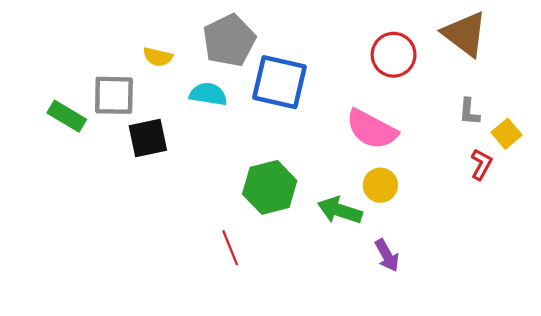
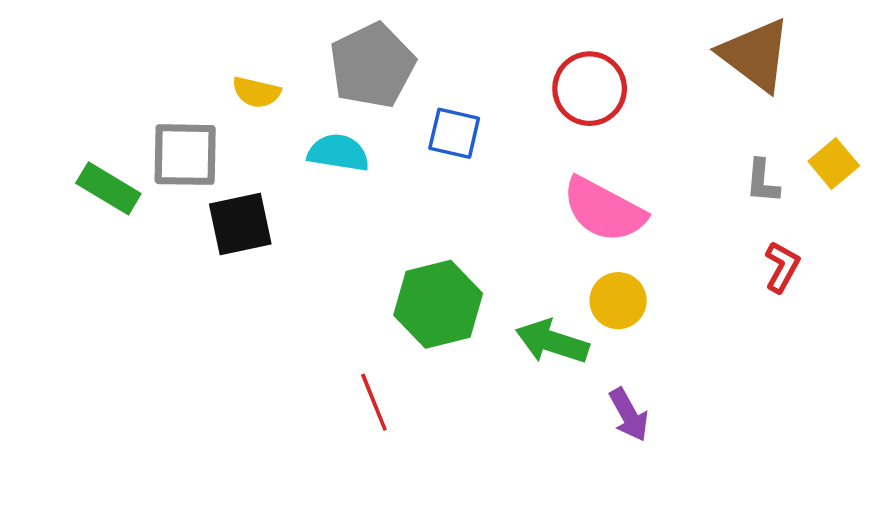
red circle: (394, 55) -> (590, 89), moved
blue square: (280, 82) -> (454, 133), size x0.6
yellow square: (506, 134) -> (834, 163), moved

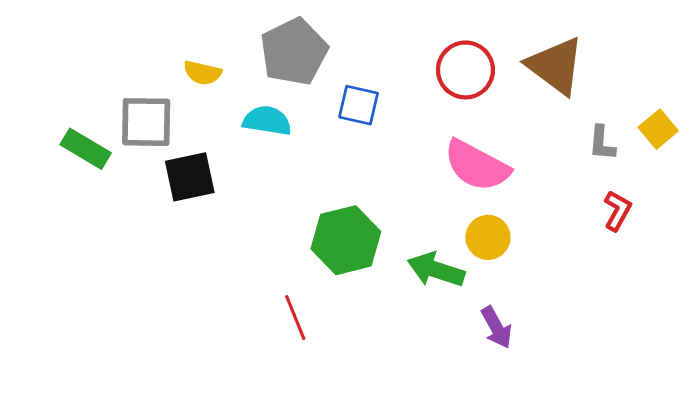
brown triangle: (755, 55) -> (556, 66), moved

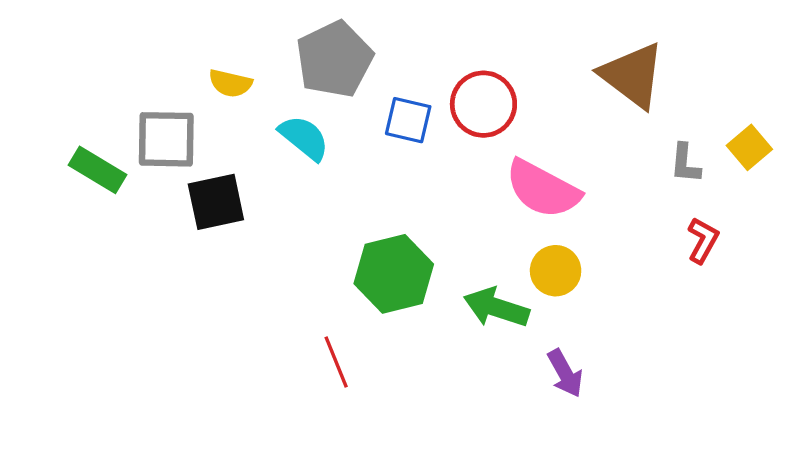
red circle: (465, 70) -> (483, 104), moved
cyan semicircle: (267, 121) -> (304, 138), turned 30

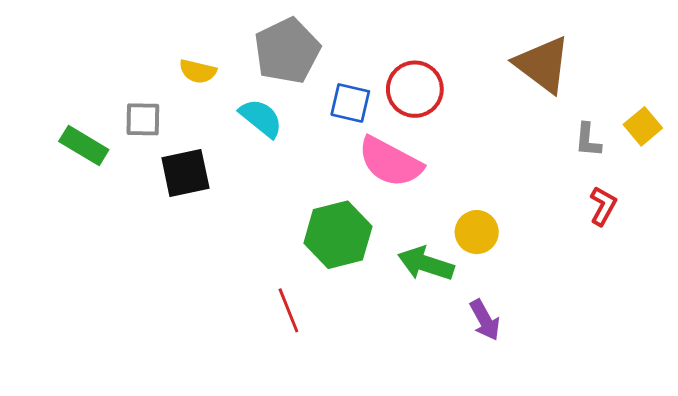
gray square: (166, 139) -> (143, 119), size x0.7
pink semicircle: (543, 189) -> (390, 162), moved

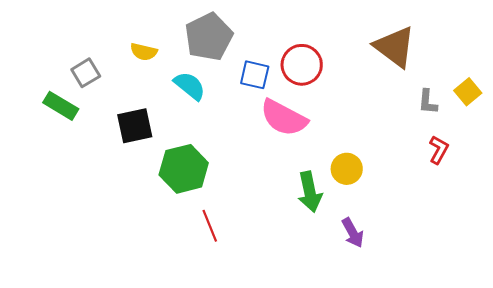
gray square: (143, 119) -> (86, 73), moved, turned -32
green hexagon: (338, 235) -> (184, 169), moved
green arrow: (426, 264) -> (310, 192), turned -120

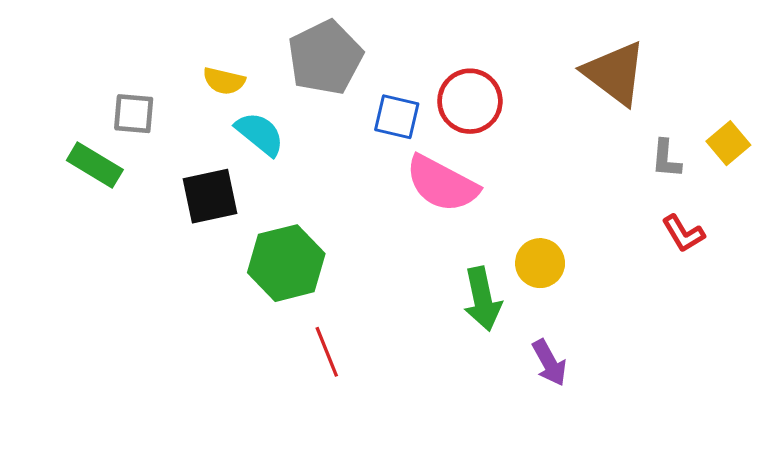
gray square: (86, 73) -> (134, 114), turned 36
cyan semicircle: (190, 86) -> (260, 134), moved
red L-shape: (439, 150) -> (683, 234), turned 120

